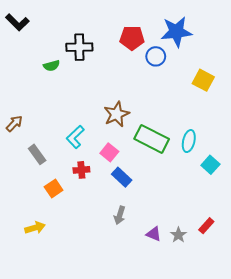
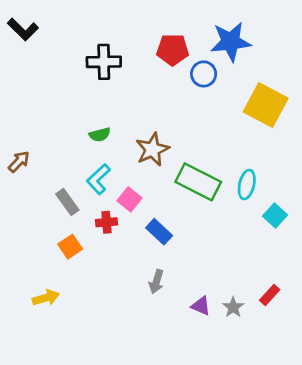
green semicircle: (52, 66) -> (100, 135), moved
yellow square: (203, 80) -> (266, 105), size x1.5
pink square: (109, 152) -> (129, 199), moved
gray rectangle: (37, 154) -> (67, 202), moved

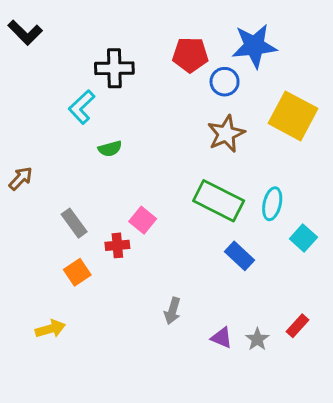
brown star: (152, 149) -> (226, 134), moved
cyan L-shape: (98, 179) -> (82, 107), moved
blue rectangle: (159, 232) -> (239, 256), moved

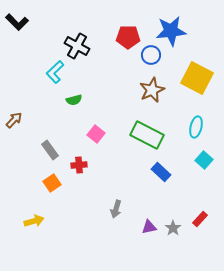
black cross: (114, 68) -> (77, 46), turned 30
cyan ellipse: (272, 204) -> (196, 127), moved
pink square: (143, 220) -> (96, 134), moved
purple triangle: (222, 338) -> (149, 227), turned -35

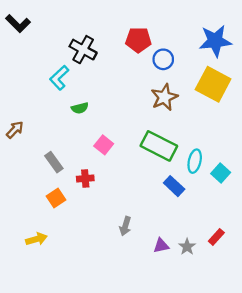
blue star: (171, 31) -> (215, 41), moved
cyan ellipse: (196, 127) -> (195, 161), moved

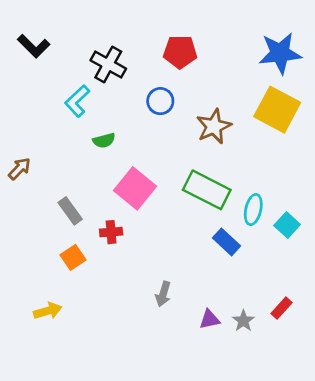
black L-shape: (18, 24) -> (34, 46), moved
blue circle: (163, 59) -> (160, 101), moved
pink square: (104, 145) -> (135, 188), size x1.6

